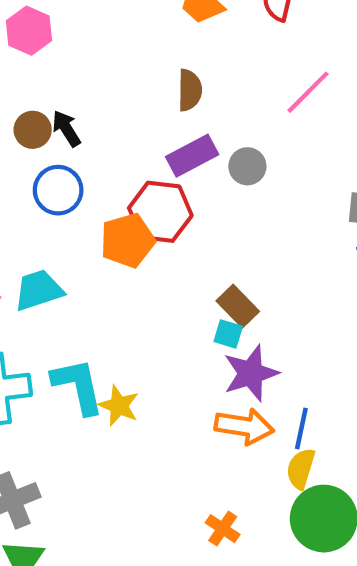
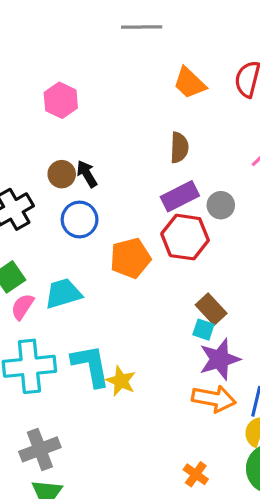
red hexagon: (160, 212) -> (185, 237), moved

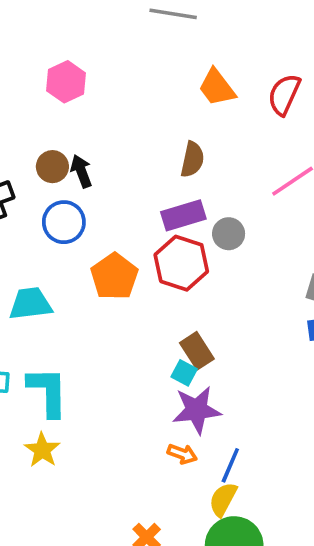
orange pentagon: (130, 258) -> (114, 276), turned -30
yellow star: (121, 381) -> (42, 450), moved
orange arrow: (214, 399) -> (182, 454), size x0.6

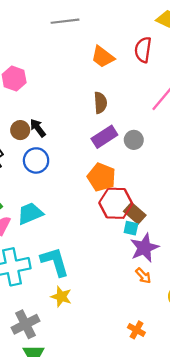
red hexagon: (181, 263) -> (116, 203), moved
orange pentagon: (114, 276) -> (101, 177), moved
orange arrow: (182, 454) -> (143, 276), turned 42

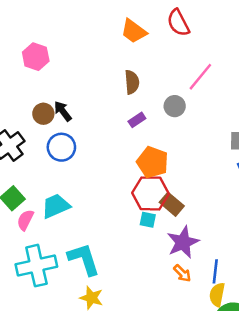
red semicircle: (143, 50) -> (178, 23), turned -35
purple rectangle: (104, 137) -> (137, 120), size x0.6
gray circle: (134, 140) -> (175, 106), moved
orange pentagon: (101, 177) -> (152, 162), moved
cyan square: (131, 228) -> (148, 220), moved

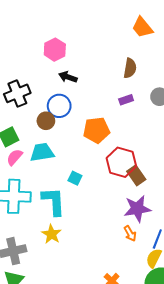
pink hexagon: (36, 57) -> (55, 50), moved
black arrow: (63, 111) -> (68, 77), turned -48
brown circle: (43, 114) -> (46, 121), moved
orange pentagon: (152, 162) -> (96, 130), moved, turned 30
cyan square: (148, 220) -> (75, 178), moved

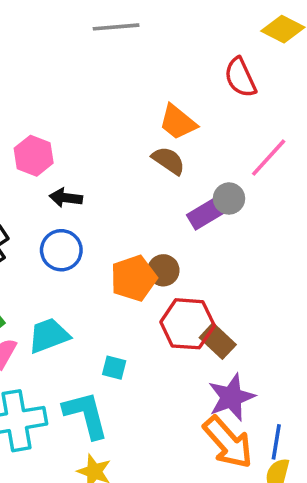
orange trapezoid: (142, 27) -> (178, 122), moved
brown semicircle: (130, 68) -> (168, 161), turned -54
purple rectangle: (126, 100) -> (207, 213), moved, size x1.5
brown circle: (46, 121) -> (163, 270), moved
orange arrow: (130, 234) -> (228, 442), size x2.0

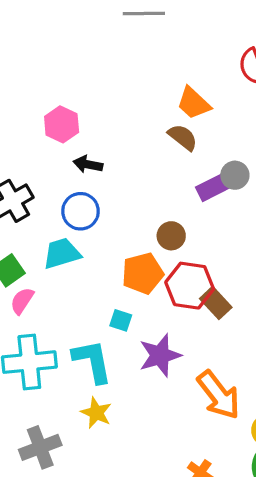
orange pentagon: (134, 278) -> (143, 273), moved
cyan trapezoid: (49, 336) -> (62, 253), moved
purple star: (231, 397) -> (160, 355), moved

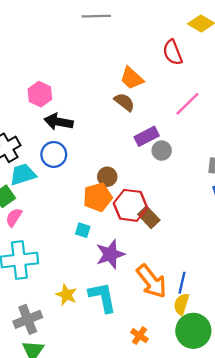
black arrow: (88, 164) -> (59, 122), size x1.4
gray circle: (235, 175) -> (162, 151), moved
brown circle: (171, 236) -> (107, 177), moved
cyan trapezoid: (62, 253) -> (23, 174), moved
cyan L-shape: (92, 361) -> (102, 297), moved

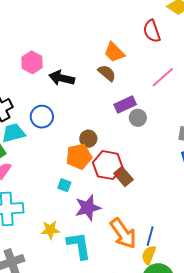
black arrow: (59, 122) -> (62, 78), moved
yellow star: (66, 295) -> (50, 230), moved, turned -30

